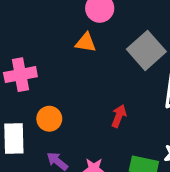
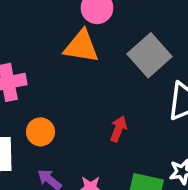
orange triangle: (86, 43) -> (81, 46), size x1.5

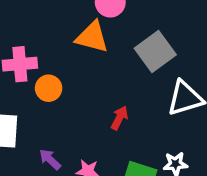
orange circle: (40, 132) -> (49, 88), moved

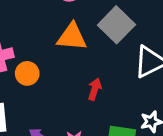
orange triangle: (92, 37) -> (72, 37), moved

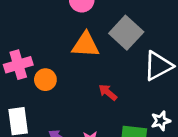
red arrow: (95, 89) -> (108, 92), turned -66

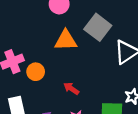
red arrow: (108, 92) -> (71, 88), moved

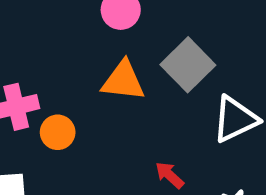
red arrow: (71, 88) -> (169, 175), moved

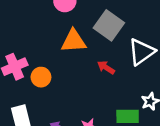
red arrow: (169, 175) -> (106, 67), moved

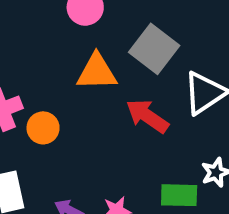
red arrow: (106, 67) -> (147, 116), size x1.5

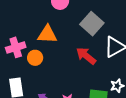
orange triangle: (97, 72) -> (47, 34), moved

